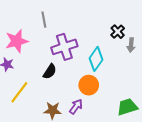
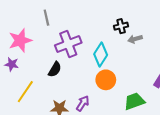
black cross: (118, 32) -> (121, 26), turned 32
gray arrow: (131, 45) -> (135, 39), turned 72
orange circle: (89, 85) -> (106, 80), moved

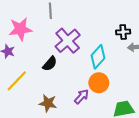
purple cross: (68, 44) -> (68, 41), turned -30
purple arrow: (83, 103) -> (82, 96), moved

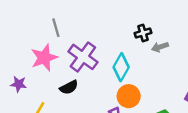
pink star: (20, 29) -> (44, 58), moved
black semicircle: (50, 64) -> (69, 87), turned 35

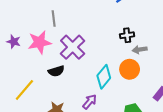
cyan diamond: (121, 67) -> (104, 77), moved
purple star: (19, 84) -> (14, 42), moved
orange circle: (129, 96) -> (130, 69), moved

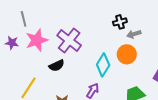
gray line: (54, 18) -> (24, 19), moved

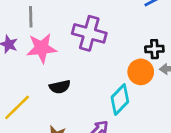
purple cross: (69, 40) -> (89, 33), moved, turned -35
orange circle: (127, 54) -> (141, 72), moved

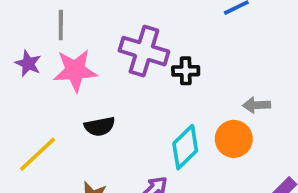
black cross: (154, 49) -> (186, 71), moved
orange circle: (141, 72) -> (234, 139), moved

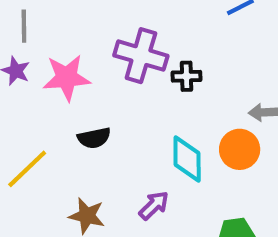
gray line: (61, 25) -> (24, 26), moved
cyan diamond: (185, 147) -> (187, 159), turned -45

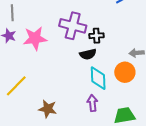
black semicircle: (94, 138) -> (88, 54), moved
purple arrow: (154, 205) -> (92, 103), moved, turned -49

